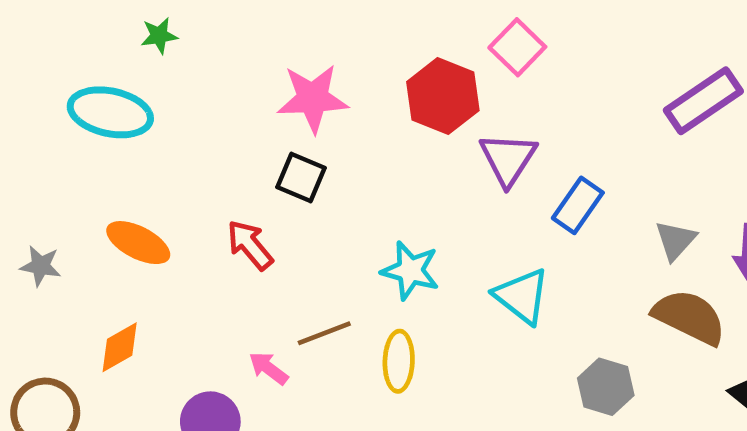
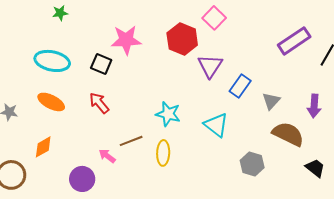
cyan ellipse: (110, 112) -> (52, 61), moved
black square: (301, 177) -> (101, 64), moved
gray triangle: (675, 240) -> (271, 101), moved

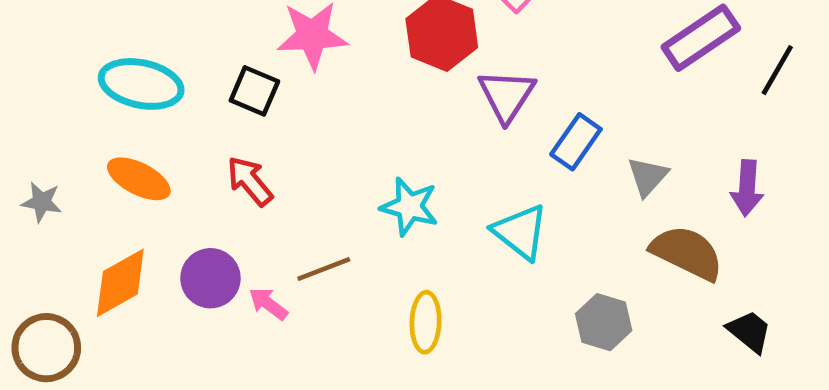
orange diamond: (43, 147) -> (120, 283), size x1.4
yellow ellipse: (163, 153) -> (426, 322), moved
purple circle: (82, 179) -> (210, 278), moved

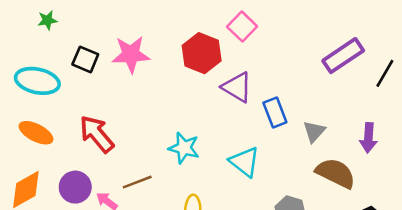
black square: (254, 91) -> (85, 59), moved
purple triangle: (507, 96) -> (237, 87), turned -32
blue rectangle: (576, 142) -> (275, 112), turned -56
red arrow: (250, 181) -> (97, 134), size x1.4

